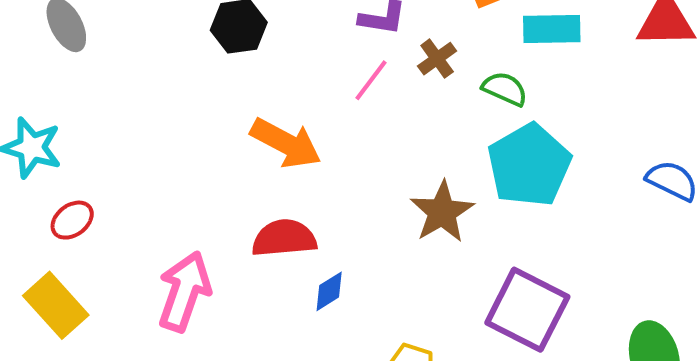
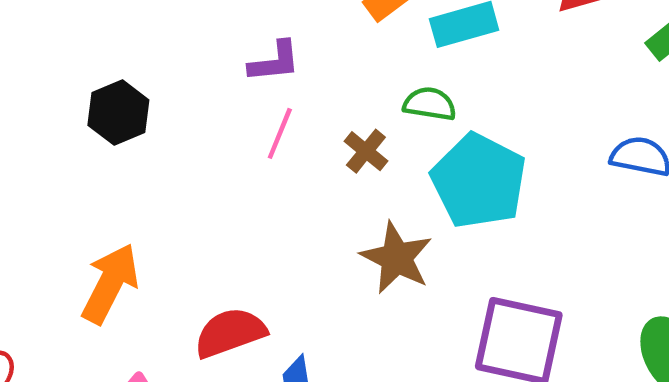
brown cross: (437, 59) -> (366, 151), moved
orange arrow: (286, 143) -> (110, 283), moved, turned -76

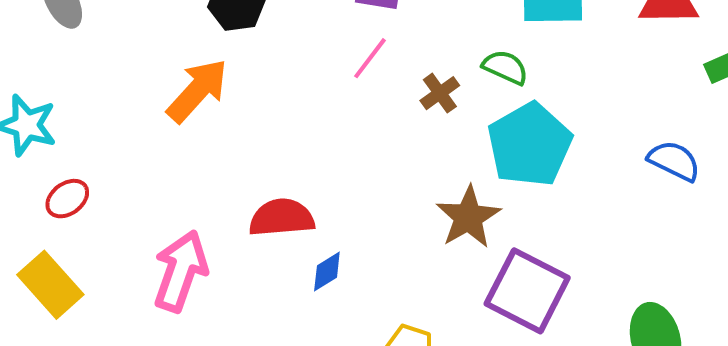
brown star: (396, 258) -> (468, 217), moved
orange arrow: (110, 283) -> (197, 91), moved

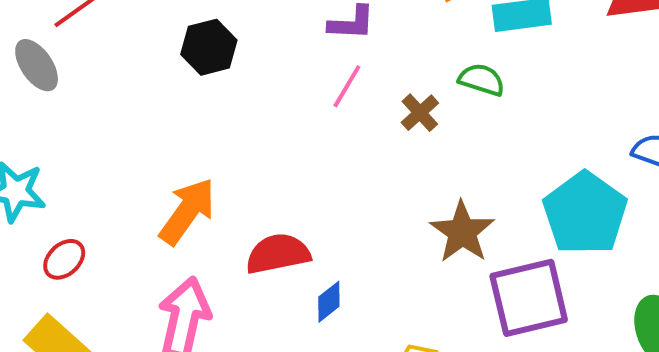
orange arrow: (197, 91) -> (187, 211), moved
cyan pentagon: (530, 145) -> (585, 213), moved
purple square: (527, 291) -> (529, 298), turned -34

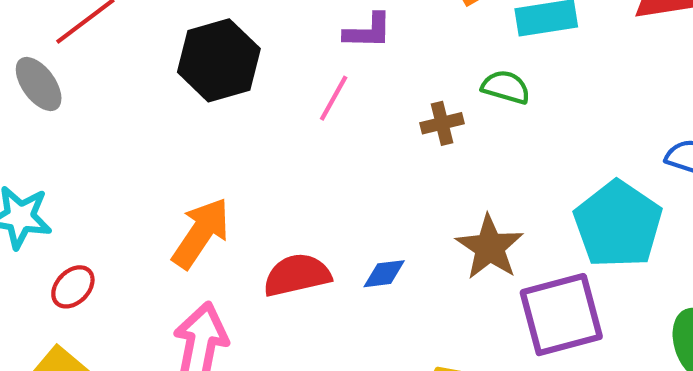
black hexagon: (209, 47) -> (219, 60), size x1.4
pink line: (347, 86) -> (334, 98), moved
brown cross: (420, 113) -> (442, 123), turned 30
blue diamond: (329, 302) -> (384, 274), moved, turned 33

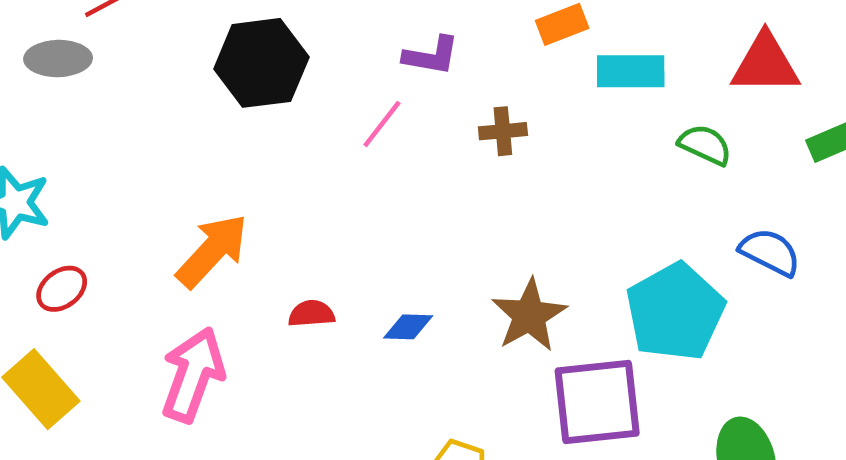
gray ellipse: (39, 84) -> (58, 59), turned -64
green semicircle: (506, 87) -> (705, 145), moved
brown cross: (442, 123) -> (503, 131), moved
red semicircle: (297, 275) -> (311, 314), size x0.6

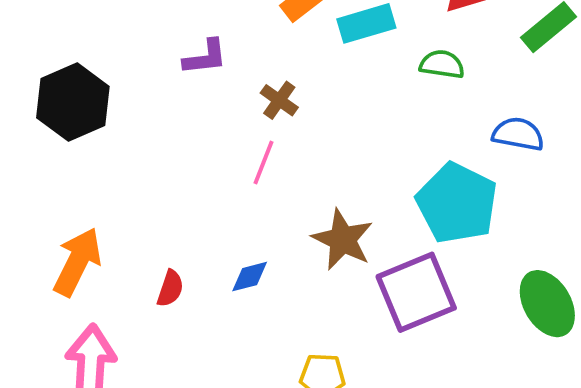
pink line: (382, 124) -> (263, 162), moved
brown cross: (503, 131) -> (279, 100), turned -33
red semicircle: (311, 314) -> (170, 288), turned 129

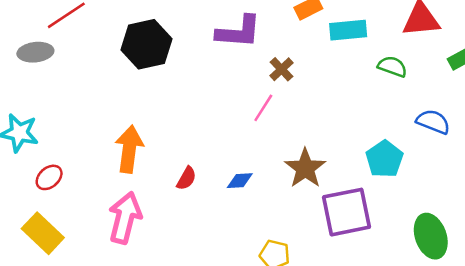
purple L-shape: (205, 57) -> (239, 32), size x1.5
cyan pentagon: (457, 203) -> (384, 159), size x0.7
orange arrow: (77, 262) -> (129, 149), turned -30

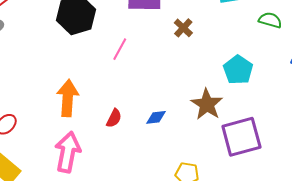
pink line: (263, 108) -> (120, 49), moved
cyan pentagon: (384, 159) -> (238, 70), moved

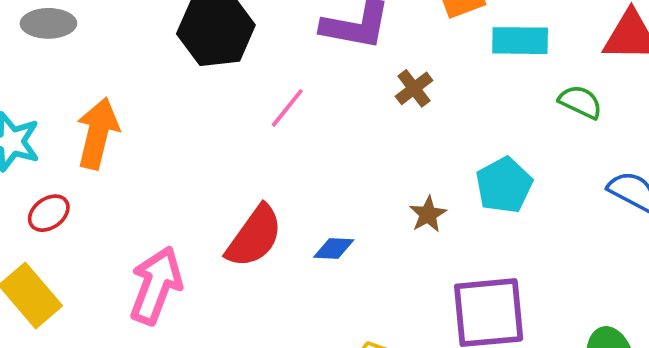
orange arrow: (68, 98) -> (98, 133), moved
brown star: (207, 104) -> (428, 214), moved, size x0.6
red semicircle: (114, 118) -> (254, 236), size x1.8

